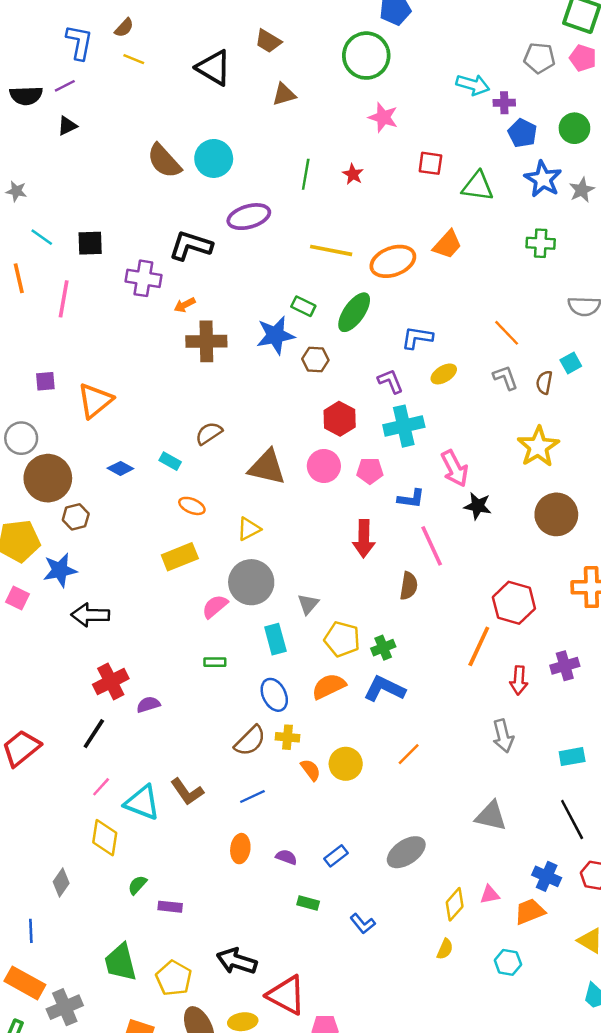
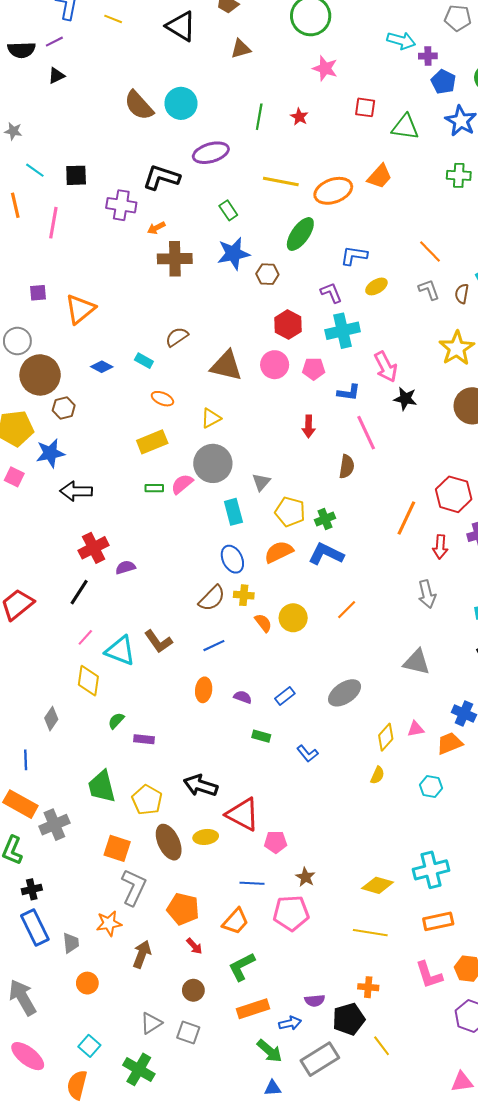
green rectangle: (303, 306) -> (228, 210), moved, turned 30
red arrow: (364, 539) -> (309, 426), size x0.7
red hexagon: (514, 603) -> (454, 494), moved
green rectangle: (215, 662) -> (154, 488), moved

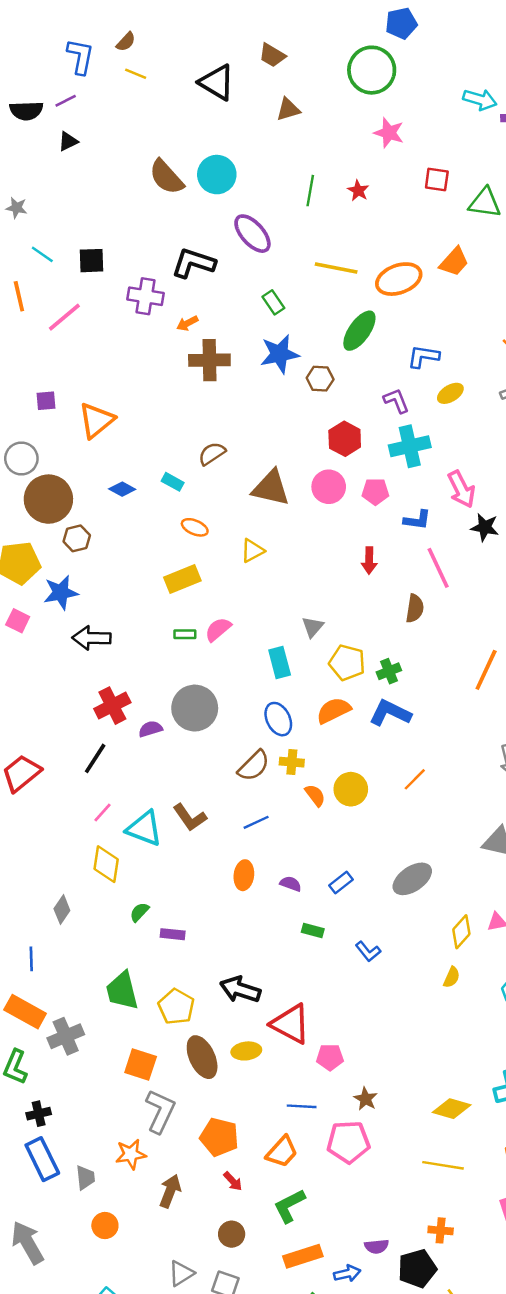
purple ellipse: (211, 153) -> (252, 234), turned 64
pink line: (53, 223) -> (64, 317), turned 40
gray circle: (213, 463) -> (195, 708), moved

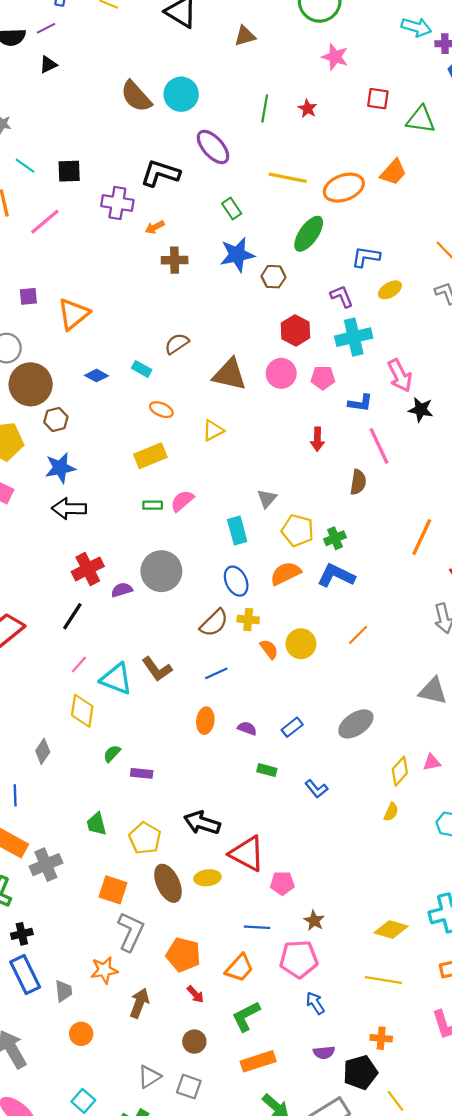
brown cross: (209, 360) -> (175, 260), size x0.7
blue star: (61, 592) -> (60, 468), moved
green trapezoid: (122, 991) -> (97, 824), size x0.7
blue arrow: (347, 1273) -> (315, 1003), moved, turned -110

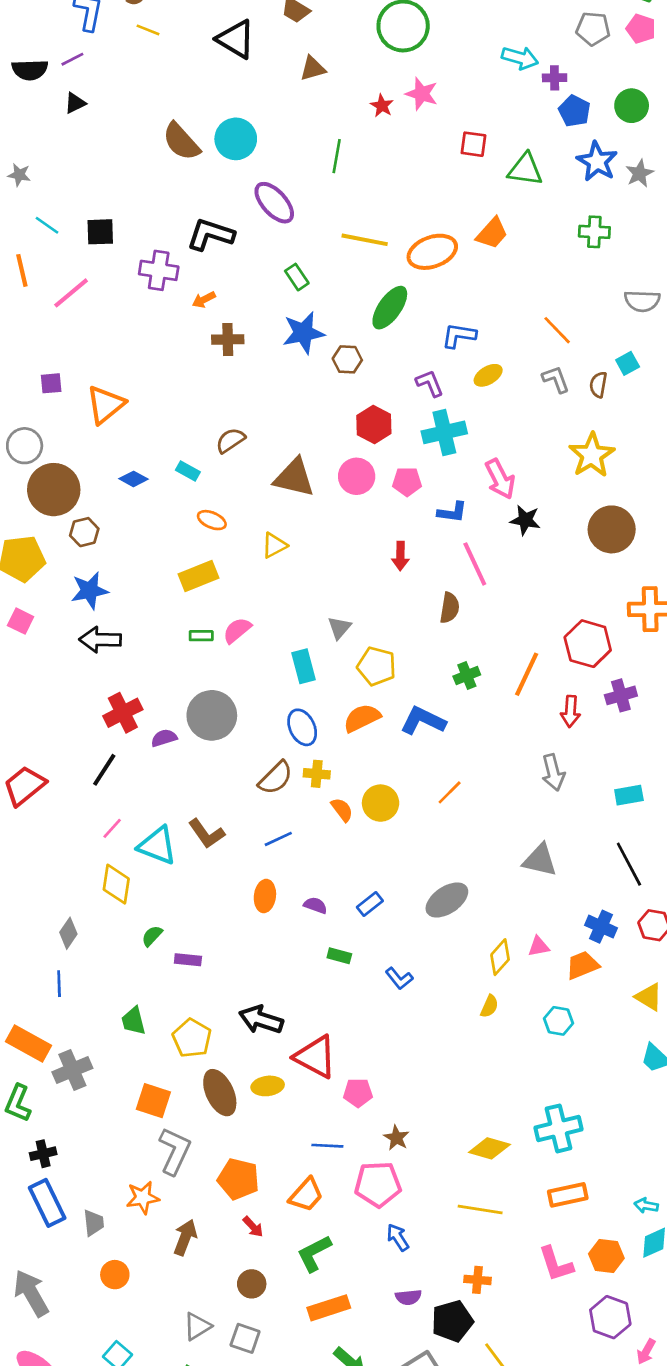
red star: (308, 108) -> (382, 106), moved
green cross: (335, 538) -> (467, 676), moved
blue line: (15, 795) -> (59, 984), moved

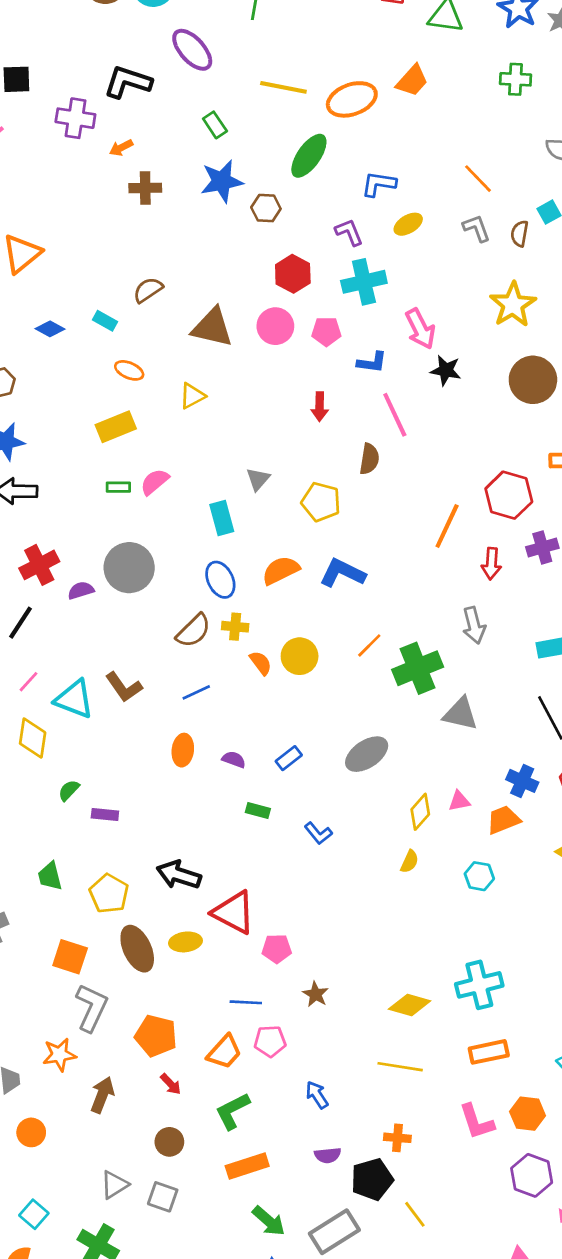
yellow pentagon: (377, 666) -> (321, 502), moved
green cross: (467, 676) -> (418, 668), moved, size x1.8
pink pentagon: (378, 1184) -> (270, 1041), moved, size x0.7

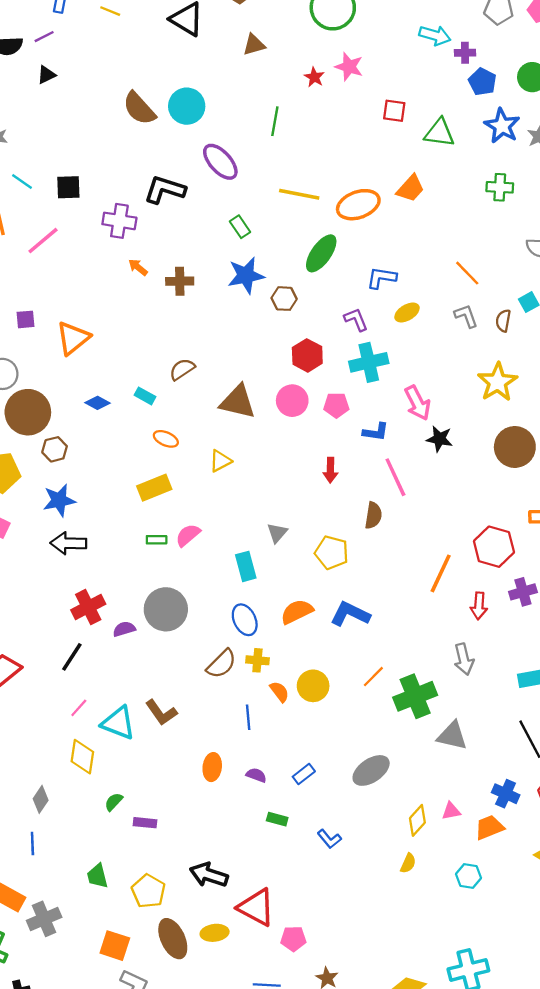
orange arrow: (121, 148) -> (138, 267), moved, turned 66
blue line: (196, 692) -> (248, 717), moved, turned -70

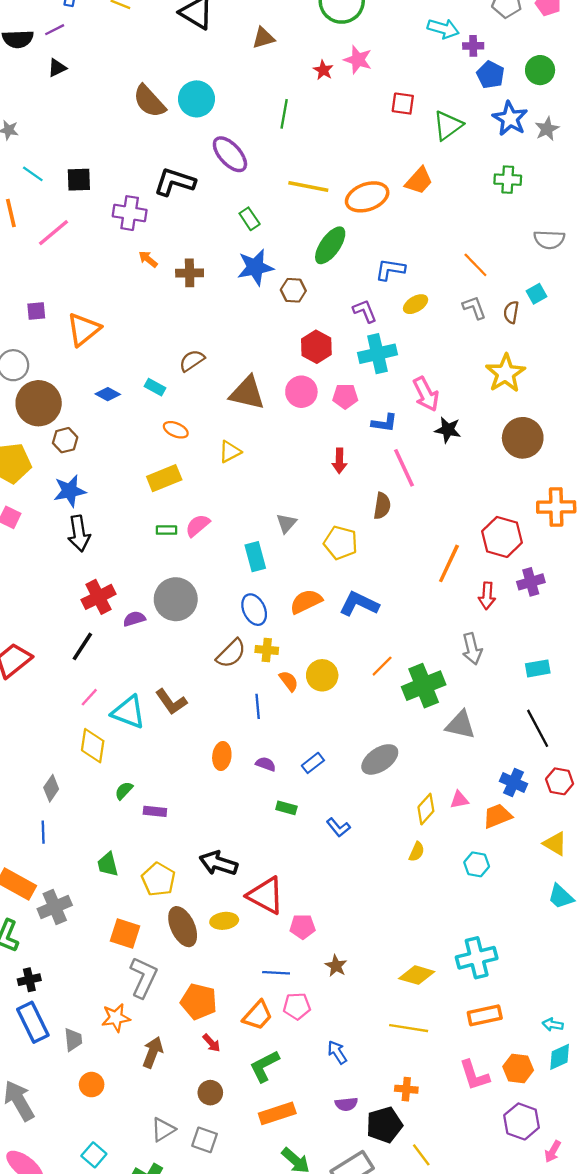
green triangle: (439, 133) -> (448, 125), turned -44
black arrow: (68, 543) -> (79, 534), turned -100

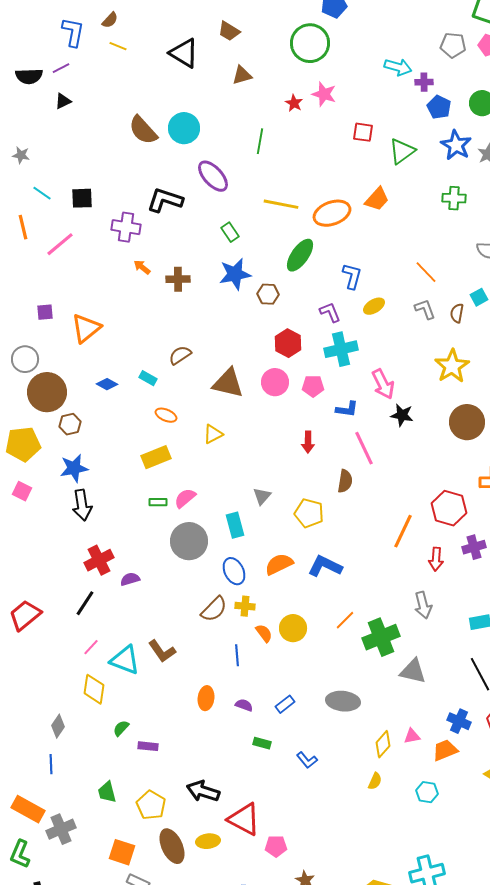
blue L-shape: (390, 270) -> (352, 276), turned 96
gray circle: (176, 599) -> (189, 541), moved
gray ellipse: (380, 759) -> (343, 701), turned 40

